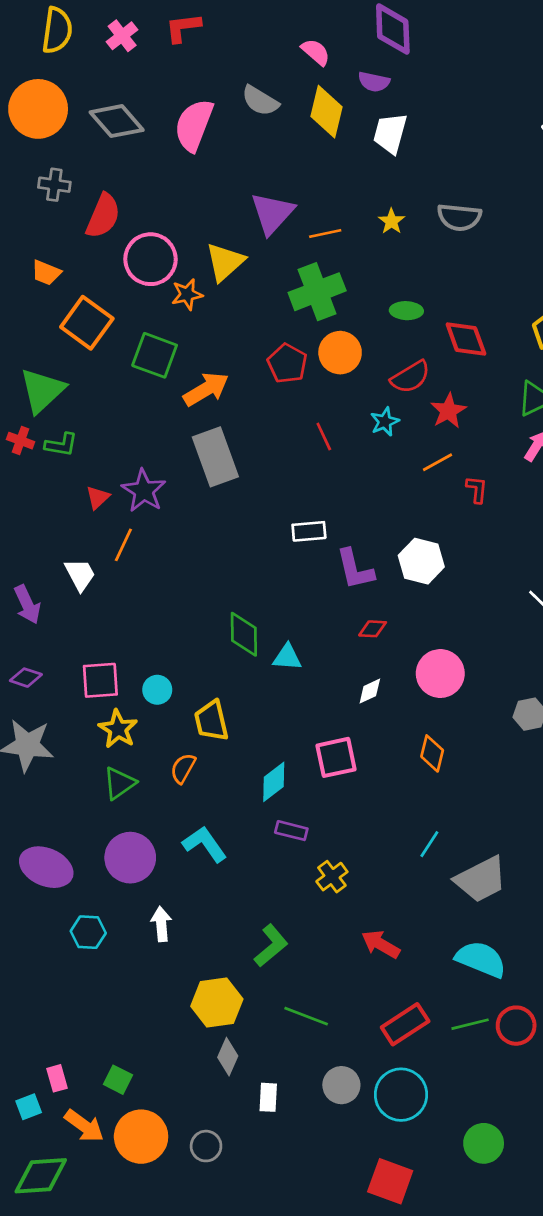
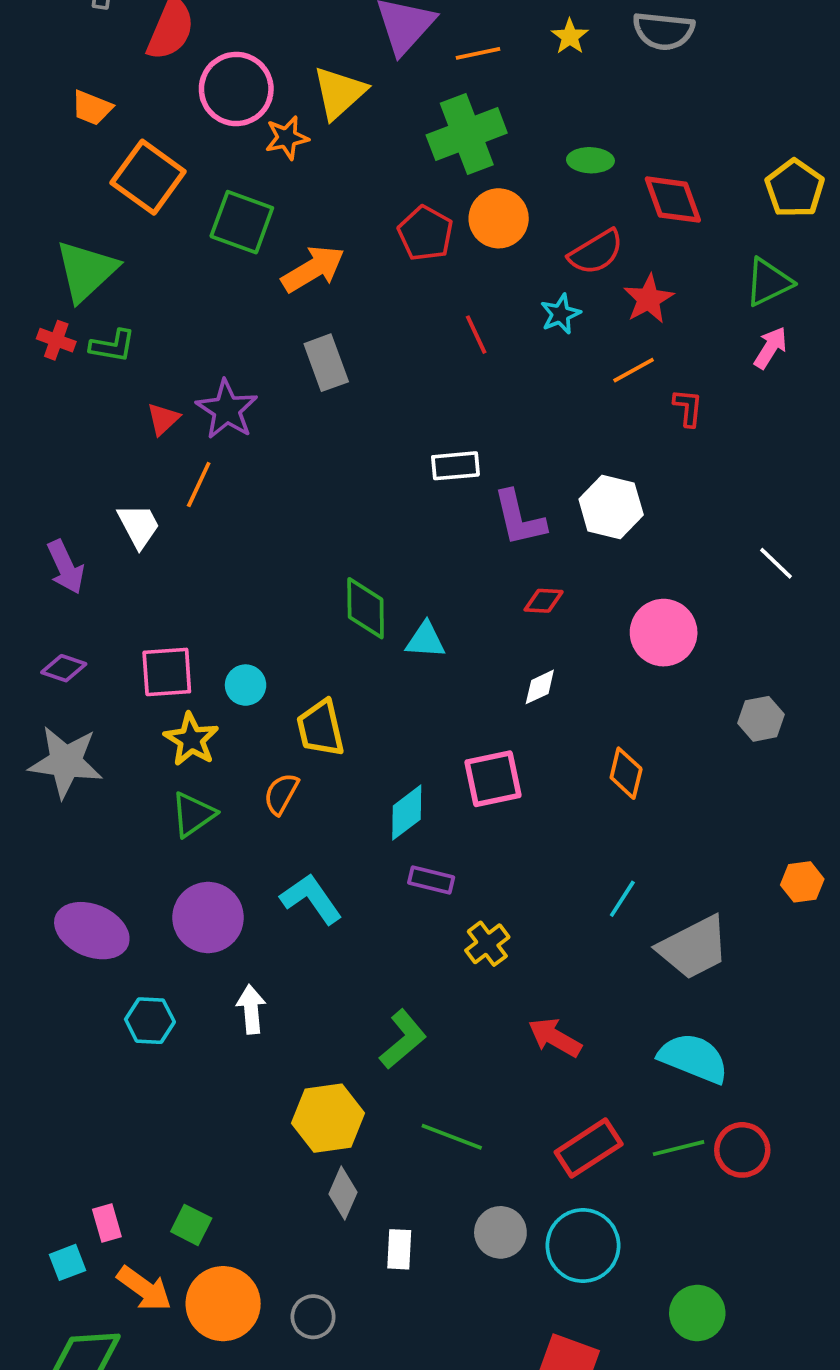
gray rectangle: (215, 457) -> (326, 363), size x0.7
pink circle: (440, 674) -> (664, 633), moved

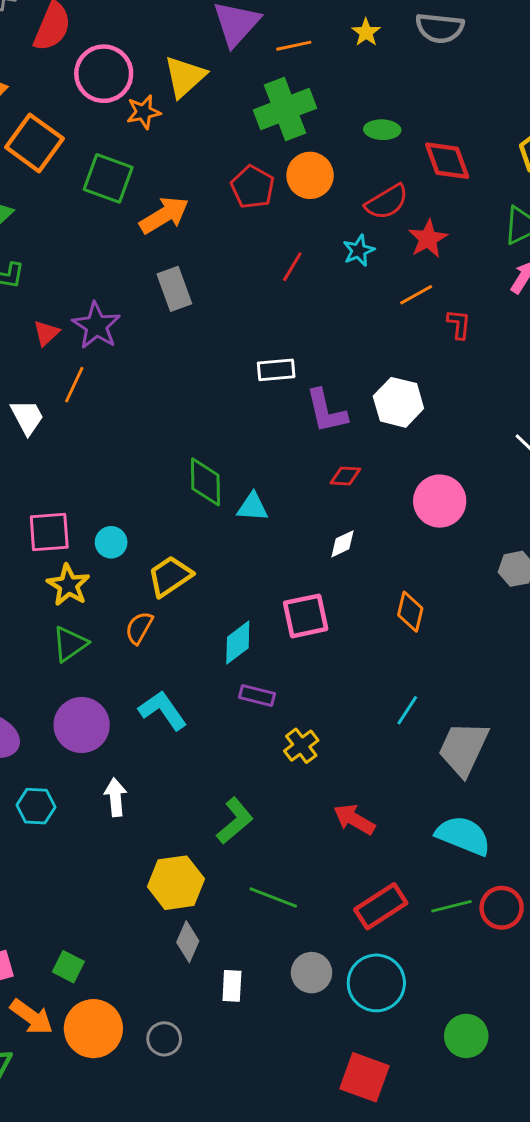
red line: (476, 335) -> (292, 267), turned 56
yellow trapezoid: (321, 728) -> (170, 576), turned 69
gray trapezoid: (694, 947) -> (463, 749), turned 142

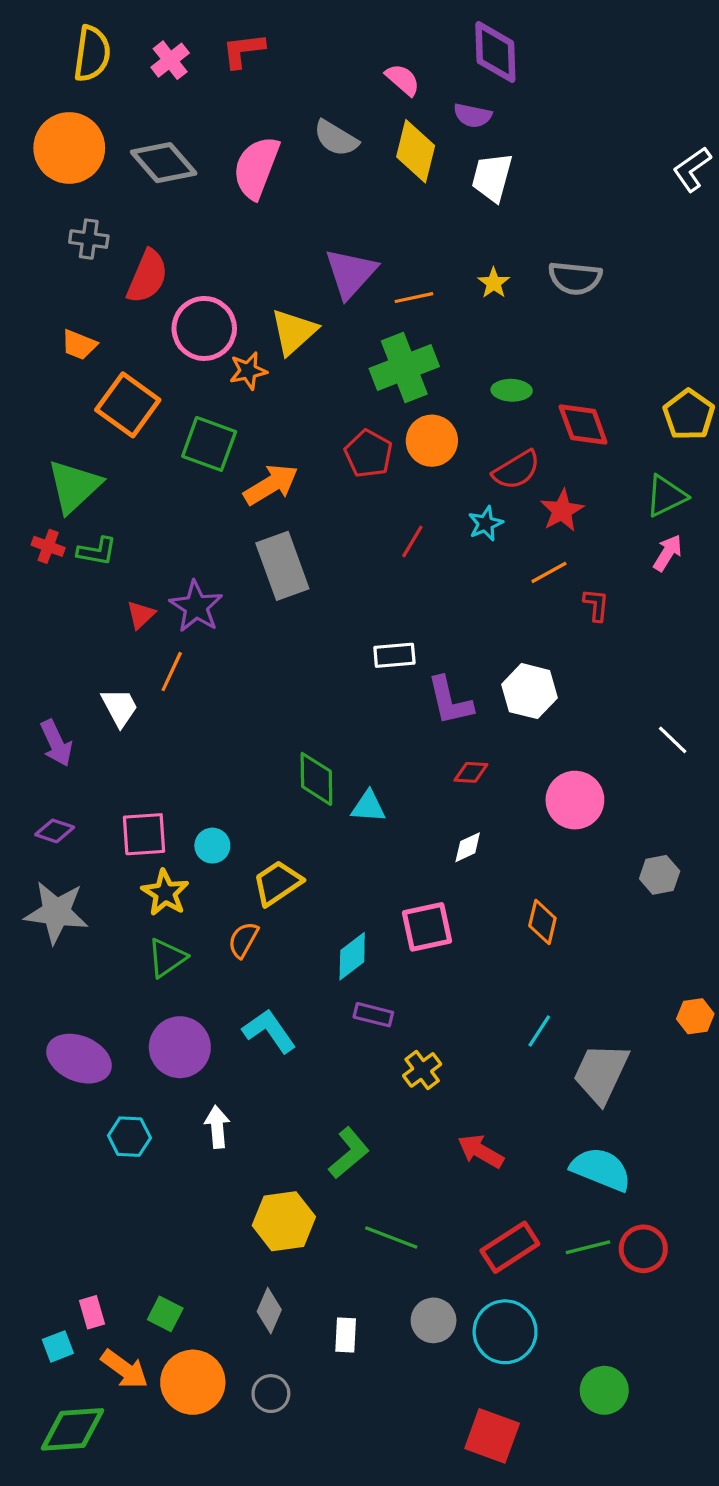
gray rectangle: (174, 289) -> (282, 566), size x1.4
gray diamond: (188, 942) -> (269, 1311), moved

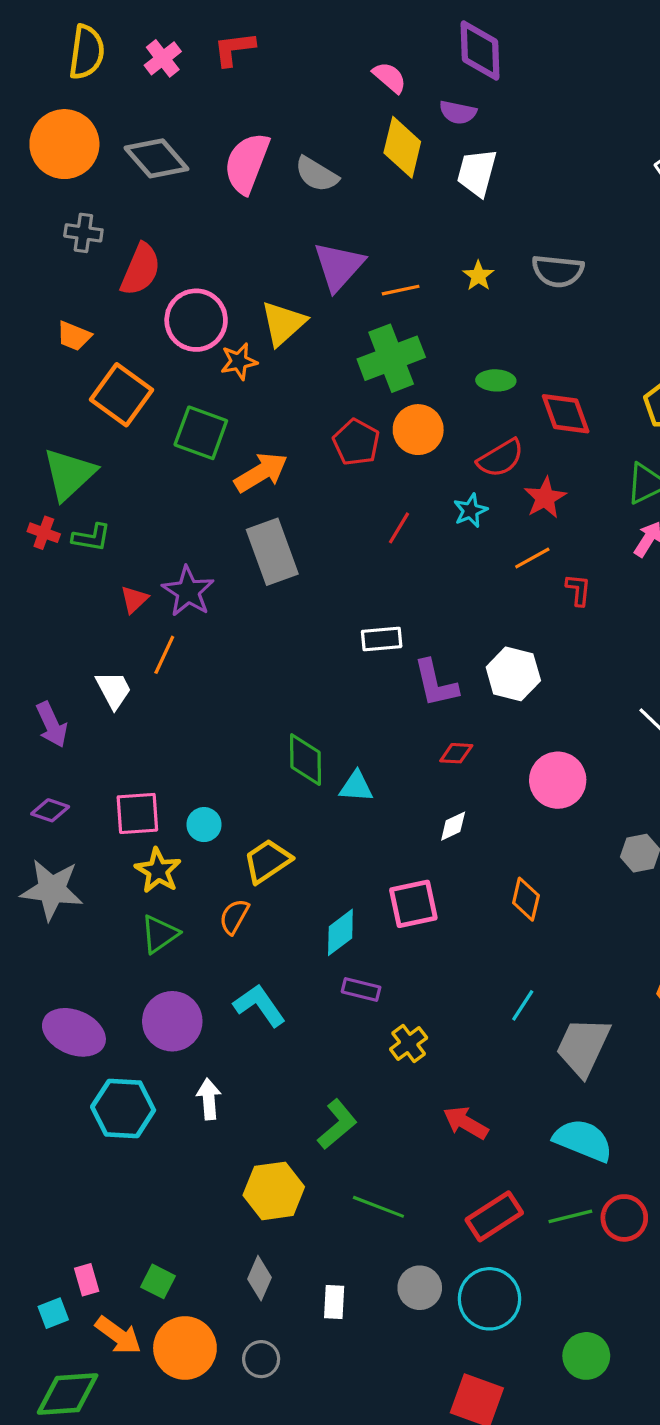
gray semicircle: (336, 138) -> (317, 174), moved
cyan hexagon: (129, 1137) -> (123, 1108), size x1.5

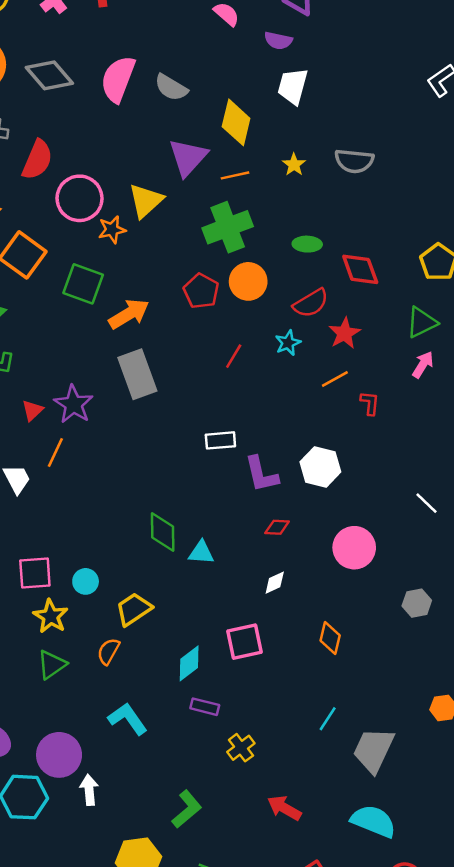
yellow diamond: (402, 147) -> (236, 122), moved
purple circle: (172, 1021) -> (59, 755), moved

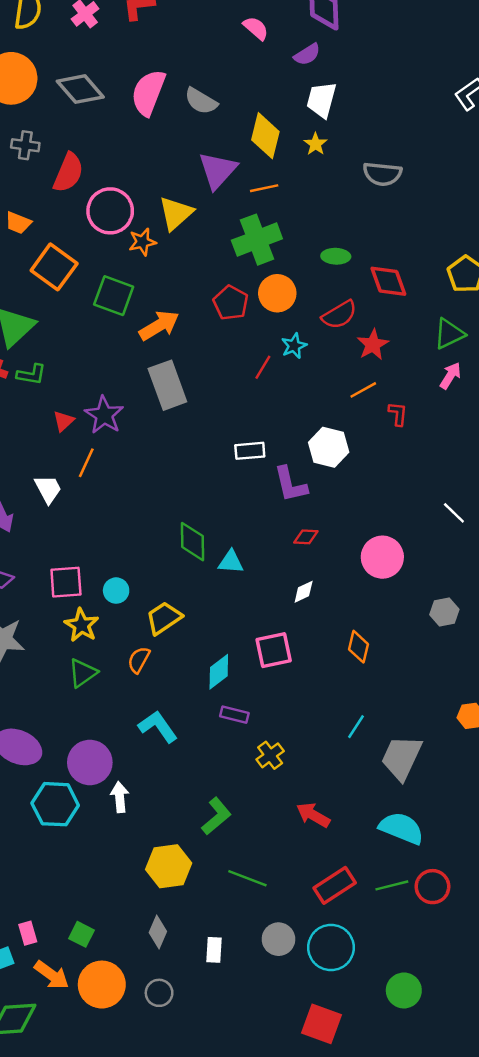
purple semicircle: (278, 41) -> (307, 54), turned -44
yellow star: (294, 165) -> (315, 144), moved
cyan star: (288, 343) -> (294, 346), moved
white hexagon: (320, 467) -> (329, 447), moved

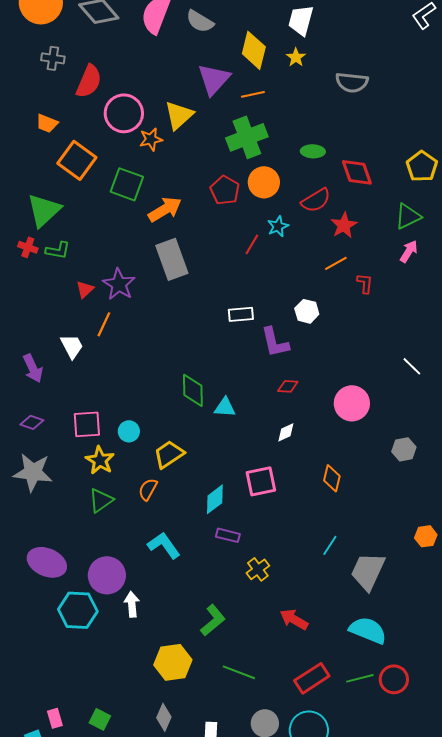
white hexagon: (329, 447) -> (307, 311), size x0.7

